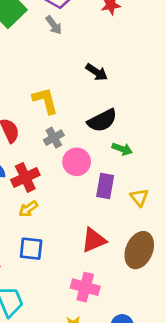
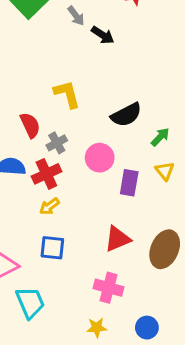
black arrow: (97, 72) -> (103, 35), moved
gray cross: (54, 138) -> (57, 143), moved
green arrow: (122, 149) -> (160, 137), moved, turned -66
yellow triangle: (139, 197) -> (165, 171), moved

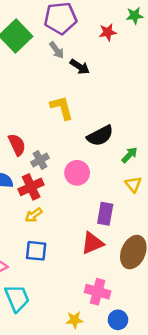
yellow L-shape: (67, 94) -> (62, 108), moved
purple rectangle: (129, 183) -> (105, 214), moved
pink cross: (109, 288) -> (98, 292), moved

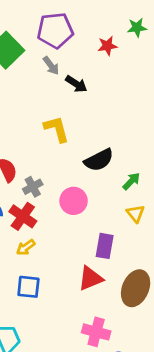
red cross: (31, 187) -> (23, 216), turned -30

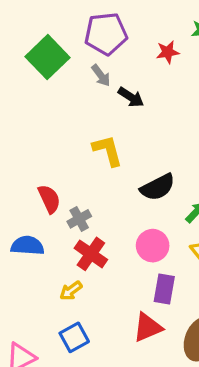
pink circle: (74, 201) -> (153, 246), moved
red cross: (23, 216) -> (91, 254), moved
blue square: (28, 287) -> (74, 337), turned -35

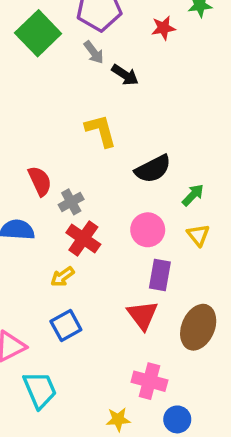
red triangle: (148, 327) -> (142, 315), turned -44

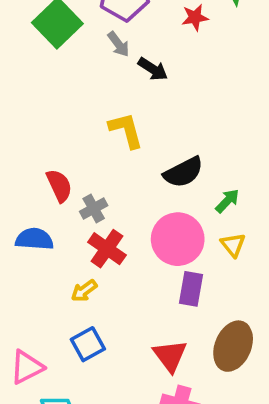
pink circle: (148, 230) -> (178, 239), size x1.4
red triangle: (142, 315) -> (170, 356), moved

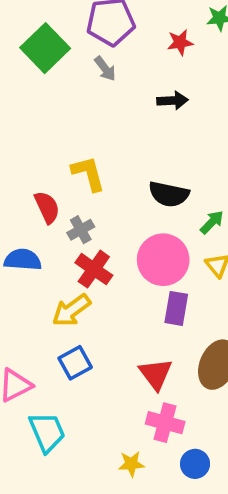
black arrow: (153, 69) -> (173, 100), moved, turned -36
yellow L-shape: (126, 130) -> (88, 174), moved
black semicircle: (183, 172) -> (169, 194), turned 39
yellow arrow: (84, 291) -> (71, 310), size x1.5

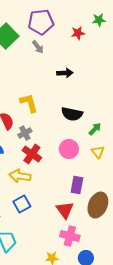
black arrow: (173, 100) -> (65, 73), moved
pink circle: (163, 260) -> (69, 149), size x0.7
purple rectangle: (176, 308) -> (77, 185), moved
yellow arrow: (71, 310) -> (20, 176), turned 45

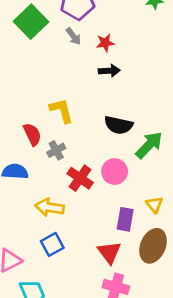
red star: (78, 33) -> (105, 43), moved
green arrow: (95, 129) -> (149, 145), size x1.6
yellow triangle: (98, 152) -> (154, 205), moved
red cross: (32, 154) -> (80, 178), moved

